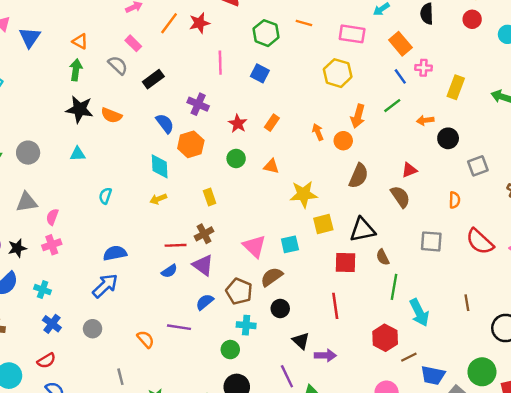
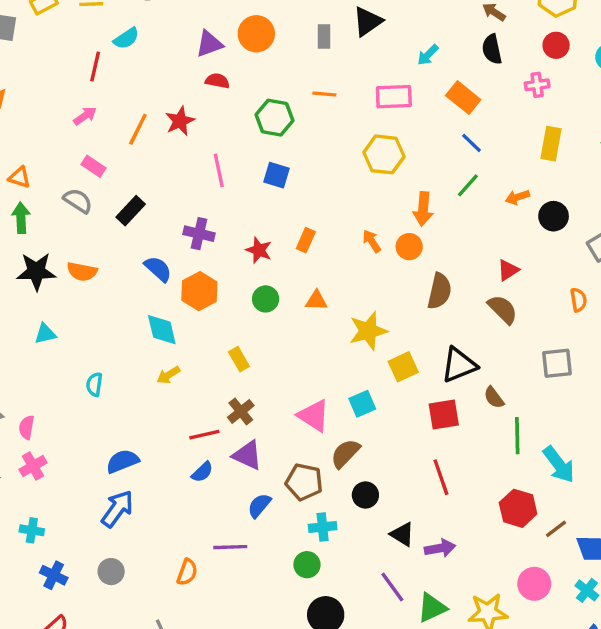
pink cross: (423, 68) -> (537, 85), moved
orange semicircle: (146, 339) -> (187, 572), turned 72

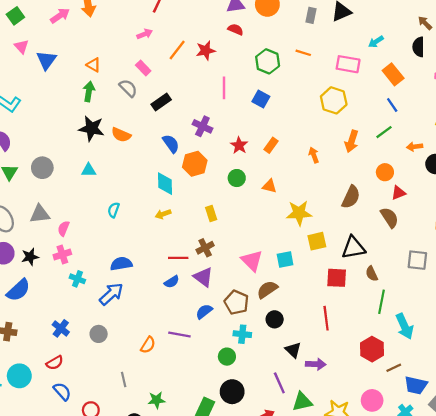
orange circle: (409, 247) -> (385, 172), moved
cyan cross: (32, 530) -> (77, 279), moved

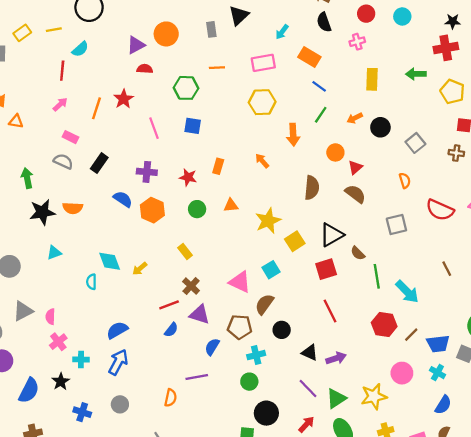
orange triangle: (94, 65) -> (16, 121), moved
cyan diamond: (165, 184) -> (110, 261), moved
black star: (30, 257) -> (61, 381), moved

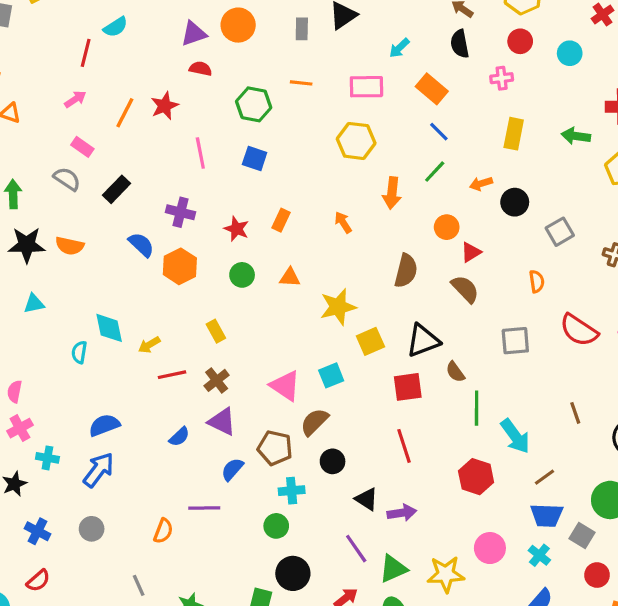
red line: (169, 305) -> (172, 375), moved
brown line: (411, 335) -> (545, 477), moved

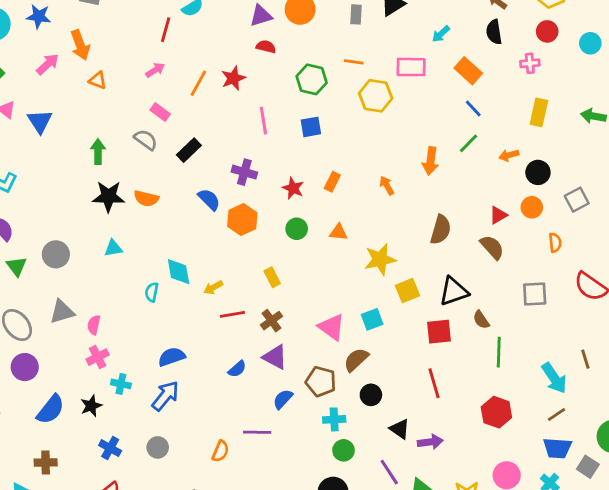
yellow hexagon: (356, 141) -> (376, 96), moved
blue square: (255, 158) -> (311, 127), turned -30
orange circle: (447, 227) -> (532, 207), moved
cyan arrow: (515, 436) -> (554, 378), moved
green circle: (276, 526) -> (344, 450), moved

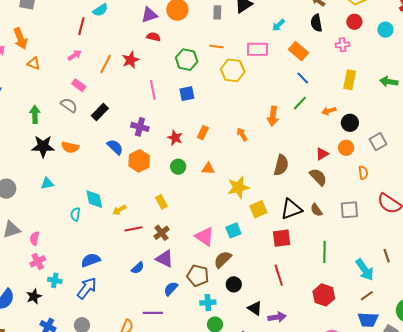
brown semicircle: (481, 320) -> (316, 210), moved

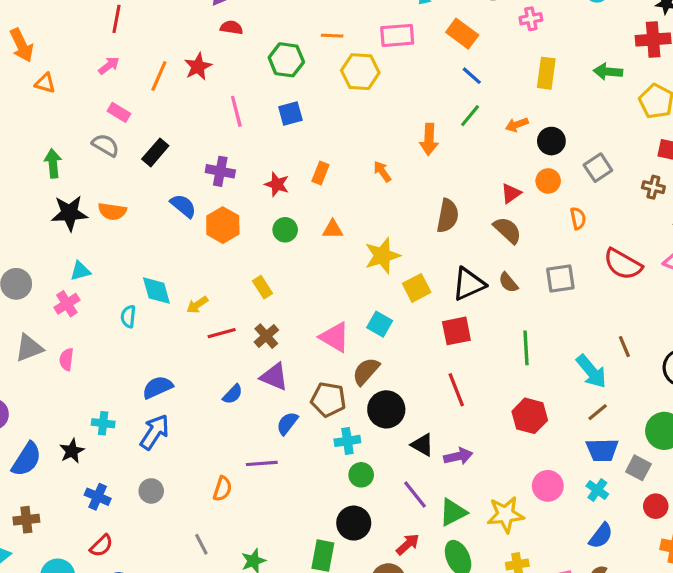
cyan square: (233, 230) -> (380, 324), turned -35
pink cross: (38, 261) -> (67, 304), moved
black circle: (234, 284) -> (386, 409), size x1.5

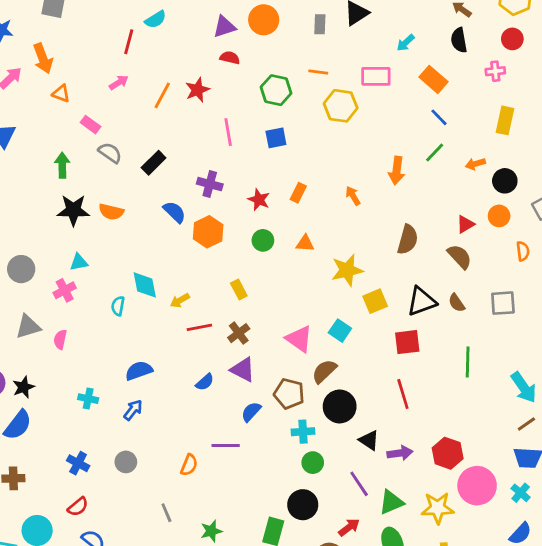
pink rectangle: (119, 112) -> (90, 125), moved
red hexagon: (530, 416) -> (448, 453), moved
blue arrow: (155, 432) -> (133, 410), size x0.7
black star: (72, 451) -> (24, 387), moved
pink circle: (548, 486) -> (477, 486), size x1.4

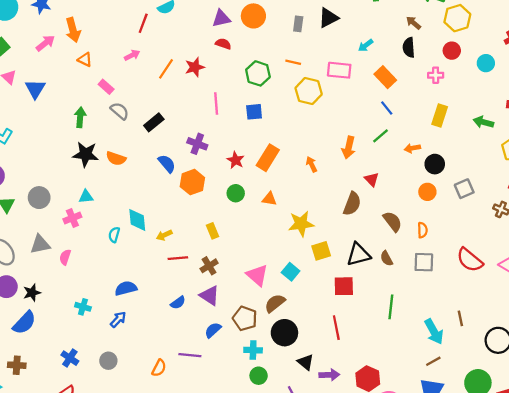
orange rectangle: (298, 193) -> (268, 158), size x1.6
red triangle: (465, 224) -> (372, 179), moved, turned -49
orange semicircle: (523, 251) -> (422, 230), moved

